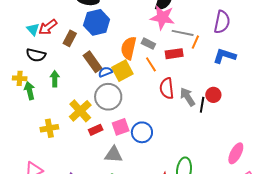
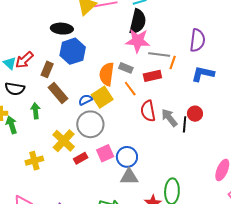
brown rectangle: (93, 62) -> (58, 93), moved
gray triangle: (114, 155) -> (129, 177), moved

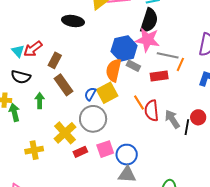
blue hexagon: (73, 51) -> (124, 48), moved
orange line: (130, 89) -> (139, 103), moved
blue semicircle: (85, 100) -> (90, 94), turned -40

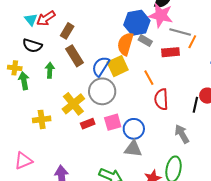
blue semicircle: (90, 94) -> (101, 66), size x1.5
red semicircle: (152, 111) -> (161, 99), moved
gray arrow: (172, 119) -> (182, 134), moved

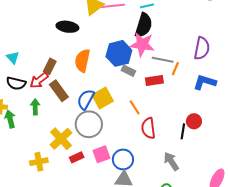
red arrow: (46, 18) -> (39, 80), moved
orange semicircle: (125, 44) -> (82, 61), moved
yellow cross: (42, 119) -> (39, 162), moved

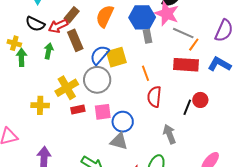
gray rectangle: (128, 71) -> (148, 36), turned 40
red rectangle: (154, 81) -> (186, 65), moved, size x1.4

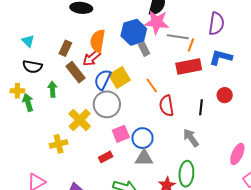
red arrow: (58, 26) -> (92, 58), moved
red circle: (200, 100) -> (225, 95), moved
red rectangle: (78, 109) -> (106, 157), moved

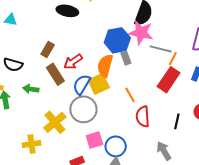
cyan triangle: (28, 41) -> (11, 20), moved, turned -40
orange semicircle: (98, 41) -> (105, 66), moved
red rectangle: (189, 67) -> (169, 80), turned -50
green arrow: (52, 89) -> (31, 89), turned -84

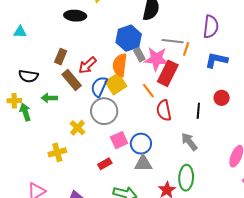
pink star: (141, 33) -> (156, 59), moved
red rectangle: (169, 80) -> (168, 73), moved
yellow cross: (55, 122) -> (78, 128), size x0.7

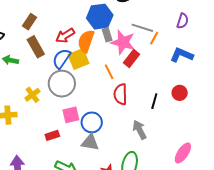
purple semicircle: (211, 27) -> (183, 21), size x0.7
red arrow: (87, 65) -> (65, 36), moved
red rectangle: (168, 73) -> (132, 59), size x0.7

